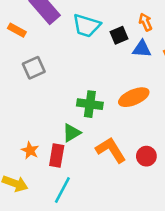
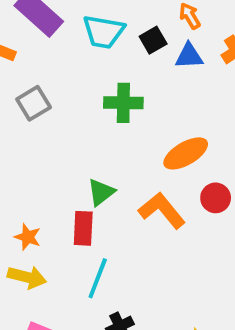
orange ellipse: (134, 97) -> (186, 153), moved
green cross: (90, 104) -> (123, 103), moved
orange star: (30, 150) -> (28, 237), moved
red circle: (146, 156) -> (216, 198), moved

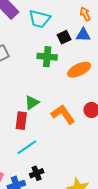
black square: (153, 40) -> (64, 37), moved
orange ellipse: (186, 153) -> (79, 70), moved
cyan line: (98, 278) -> (27, 147), turned 30

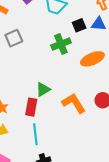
green cross: (47, 57) -> (61, 44), turned -30
cyan line: (27, 147) -> (35, 134), turned -65

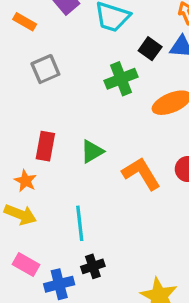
black square: (79, 25) -> (150, 49), turned -32
red rectangle: (31, 107) -> (45, 146), moved

